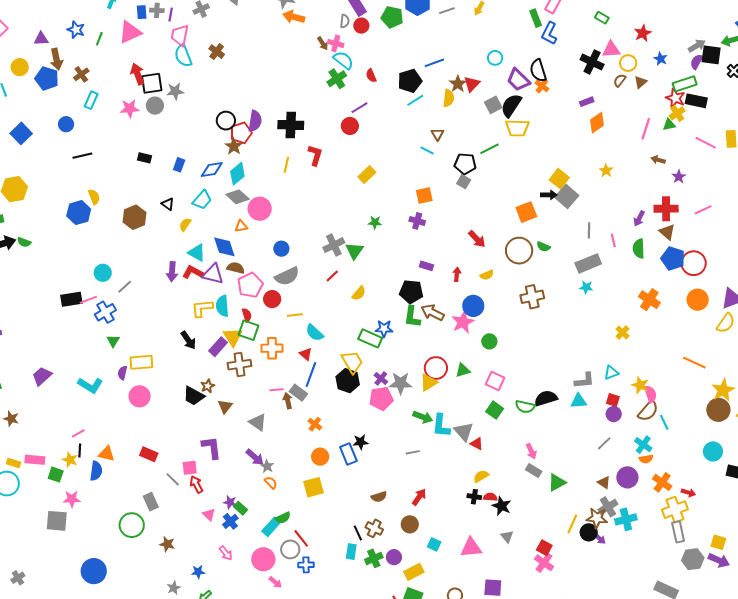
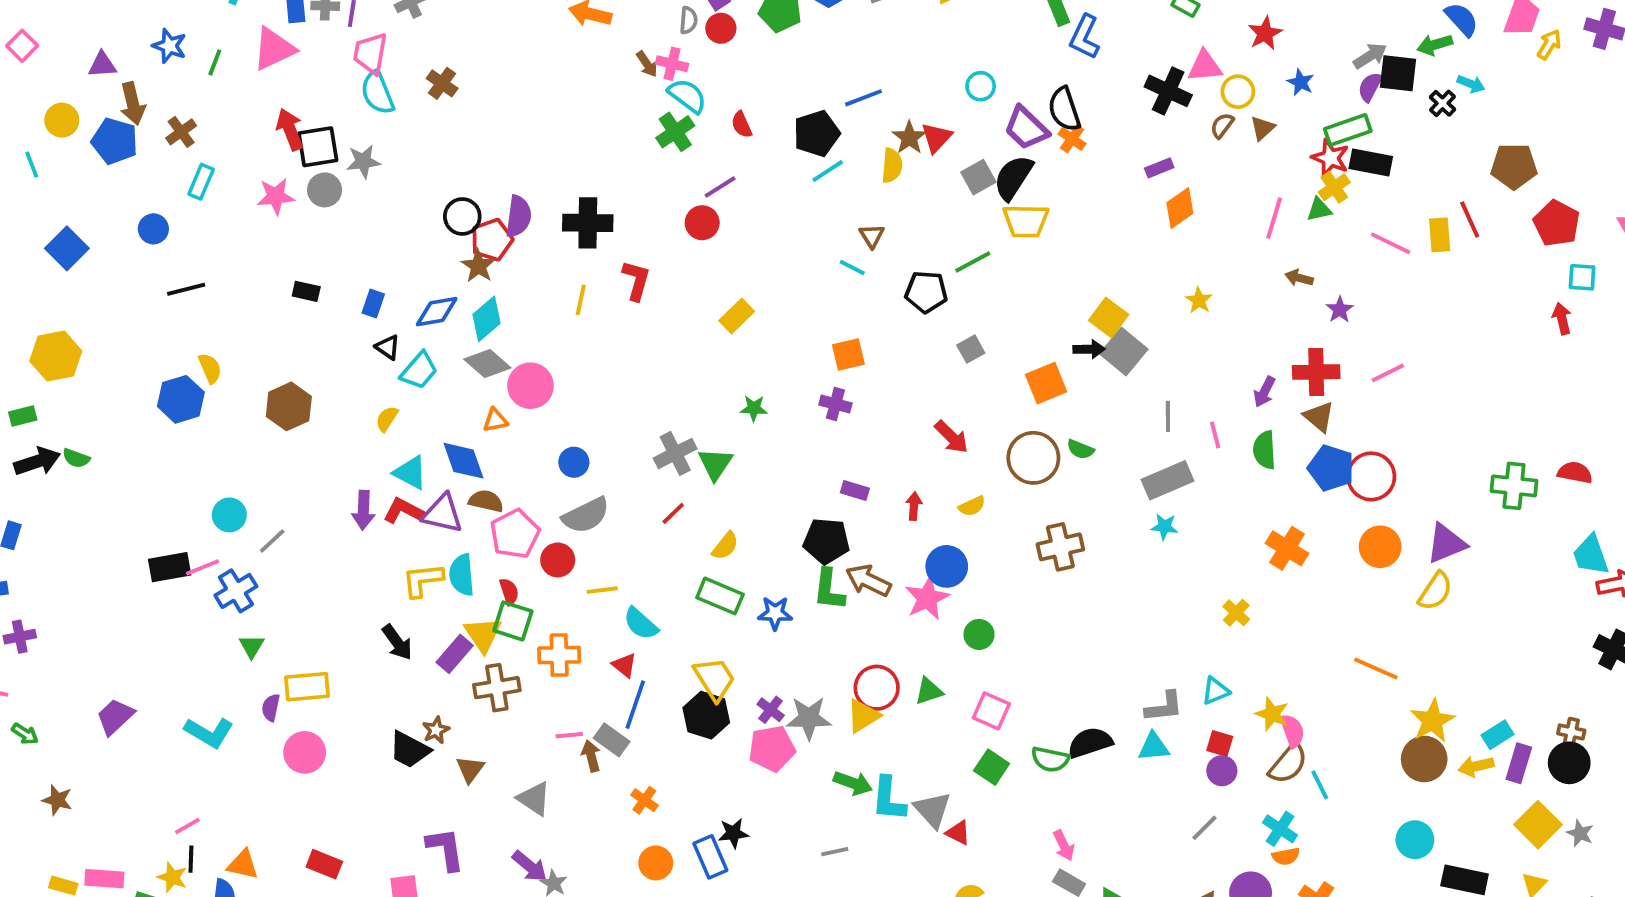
gray square: (464, 182) -> (971, 349), moved, turned 32
black triangle: (168, 204) -> (388, 347), moved
green rectangle: (370, 338) -> (720, 596), moved

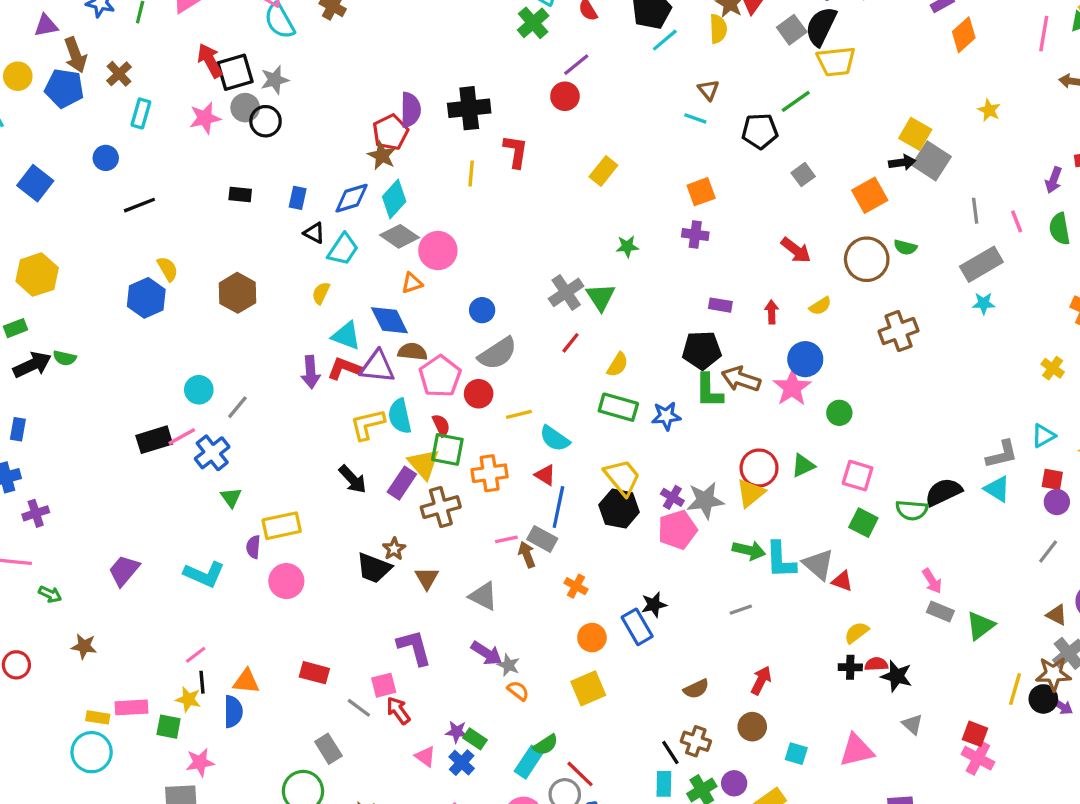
black circle: (462, 216) -> (266, 121), moved
cyan triangle: (1154, 747) -> (997, 489), turned 44

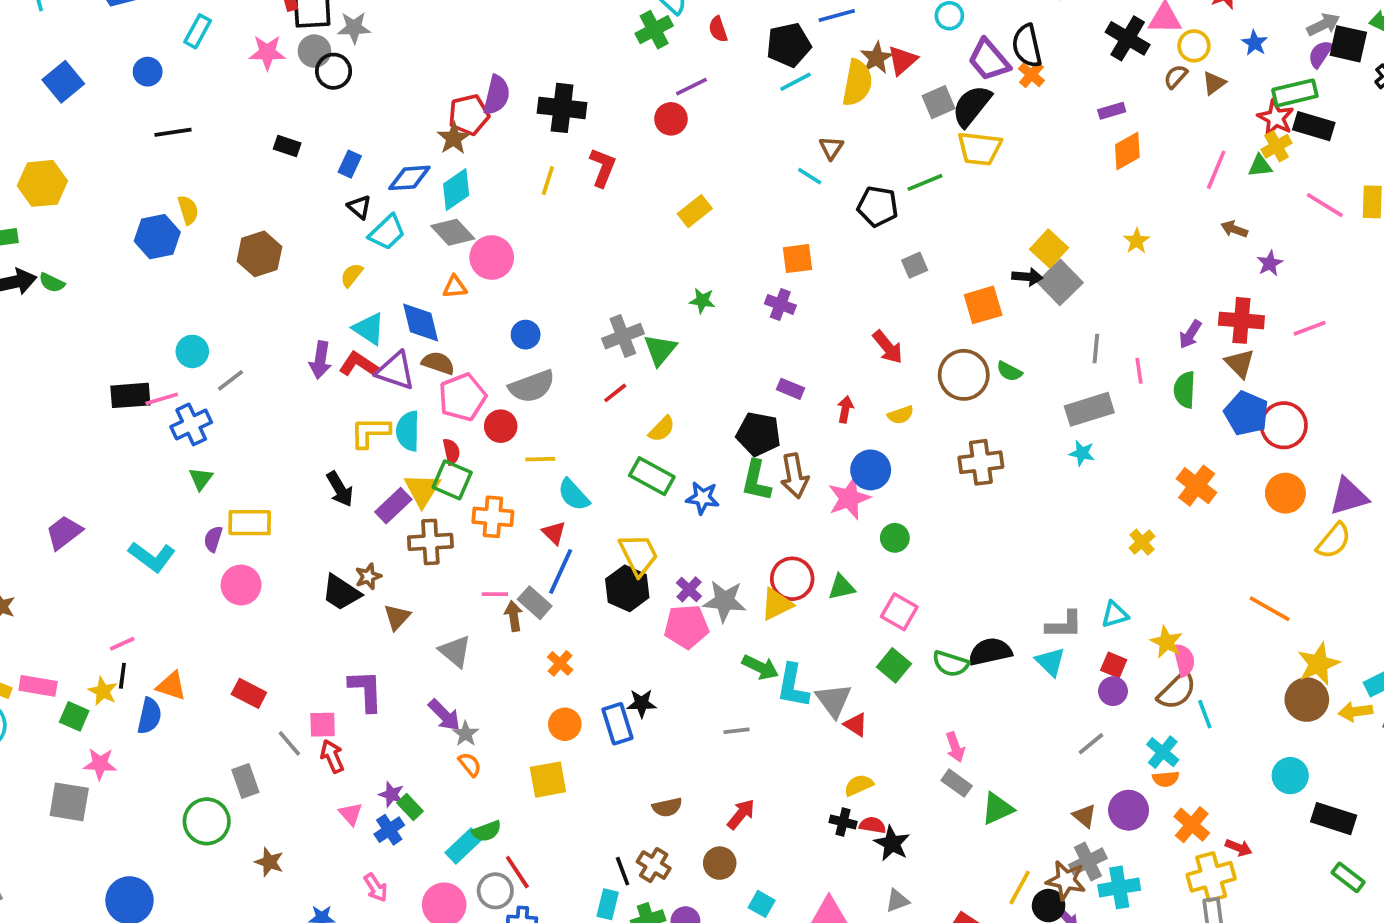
yellow semicircle: (718, 29) -> (857, 83), size x1.4
brown arrow: (741, 379) -> (795, 476), turned -132
gray triangle: (912, 724) -> (897, 901), turned 45

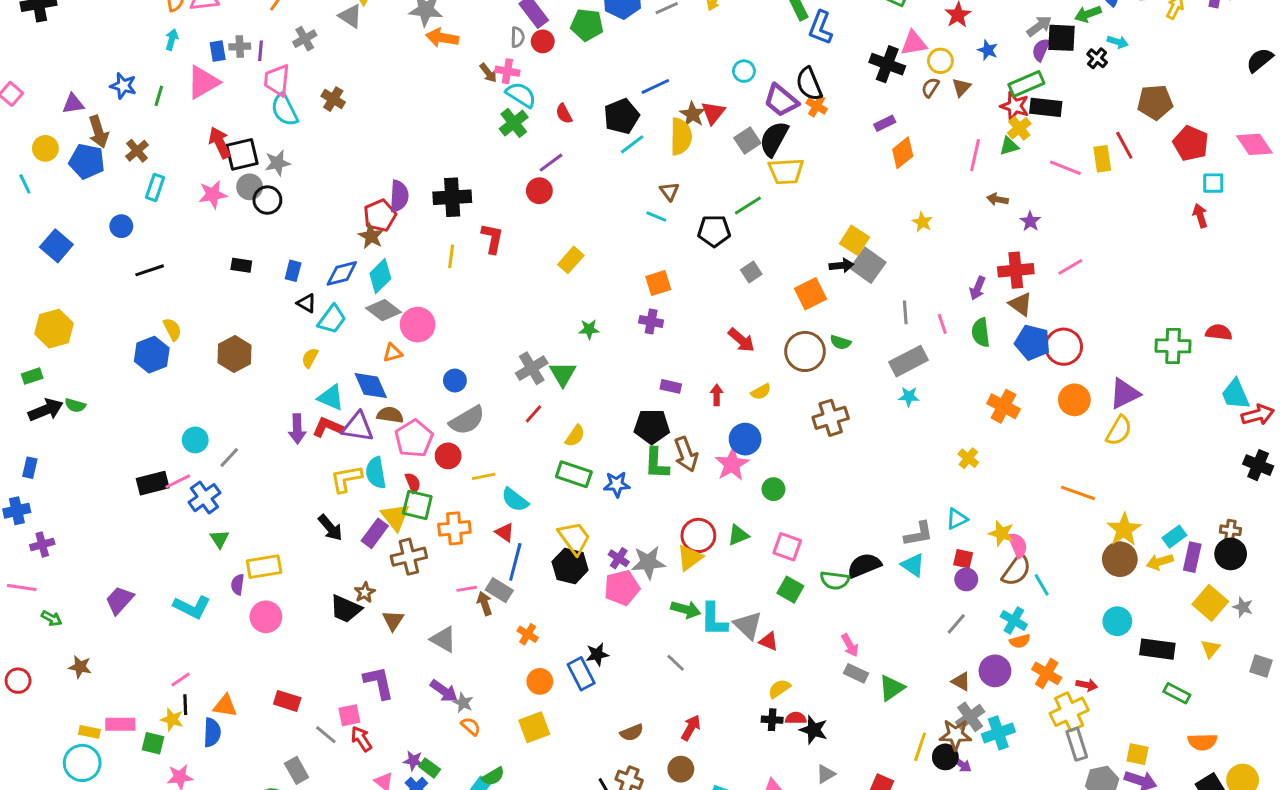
gray line: (736, 731) -> (676, 663), turned 60

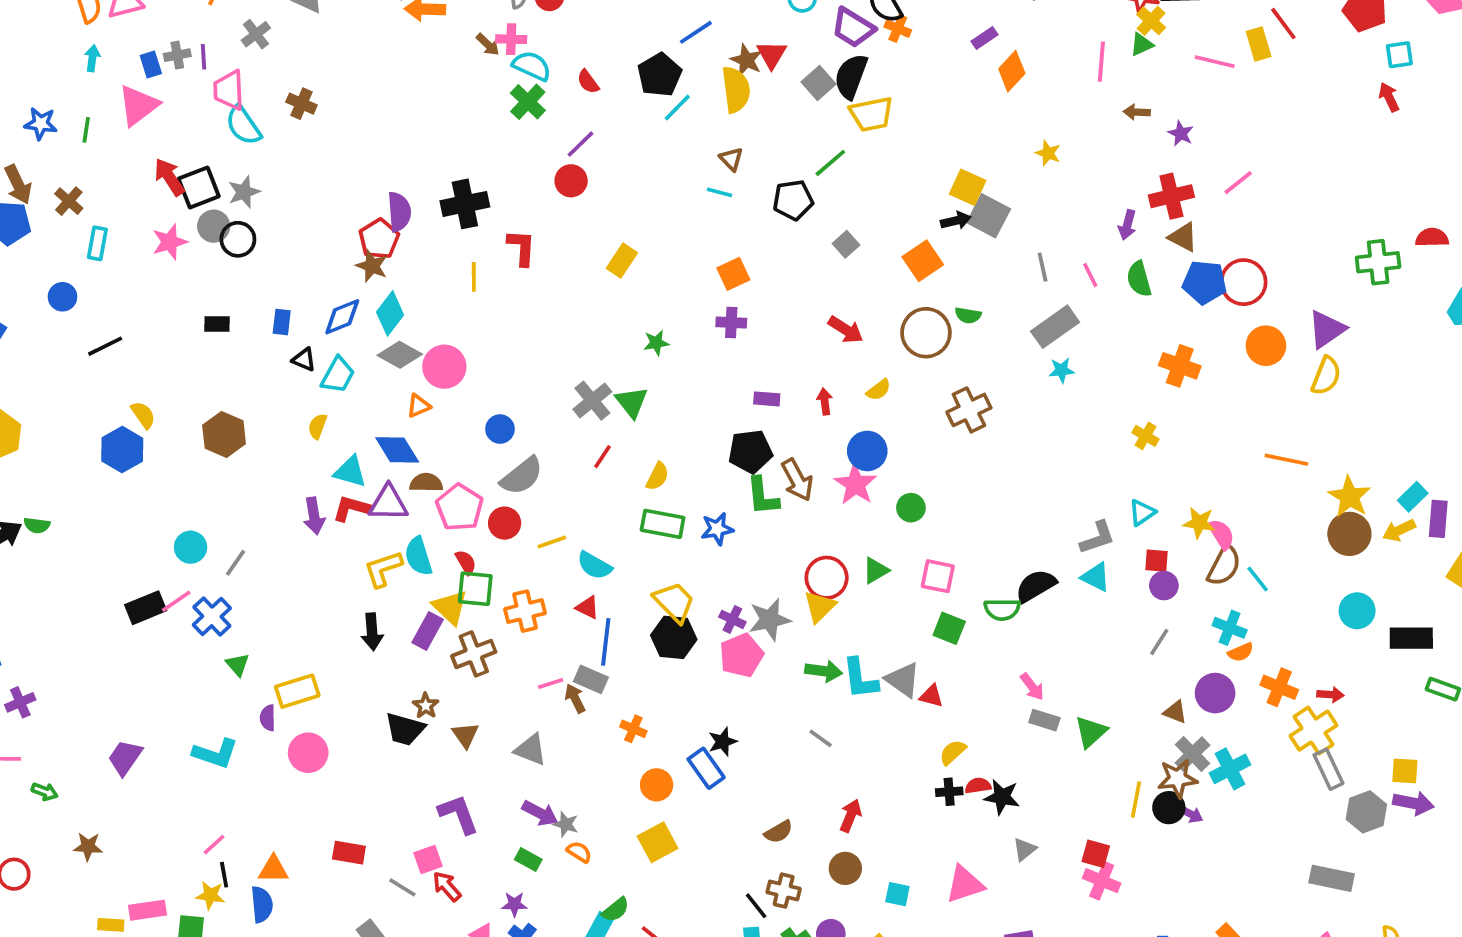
black arrow: (330, 528) -> (372, 632), turned 44
green rectangle: (430, 768) -> (528, 860), moved

